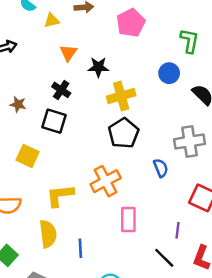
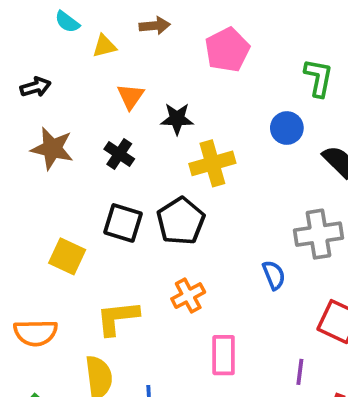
brown star: (18, 104) -> (52, 148), moved, size x1.6
black square: (54, 121) -> (123, 223), moved
black pentagon: (124, 133) -> (181, 221), moved
orange cross: (106, 181) -> (188, 296), size x0.7

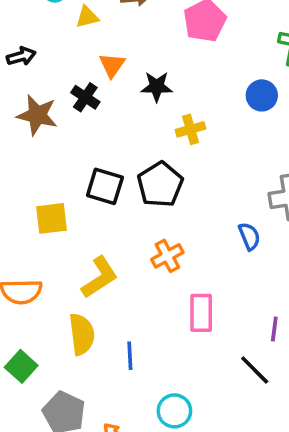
black cross: (119, 154) -> (85, 97), moved
yellow cross: (212, 163) -> (190, 129), size x0.7
yellow square: (67, 256) -> (51, 218), turned -32
yellow L-shape: (117, 318) -> (100, 277), turned 153

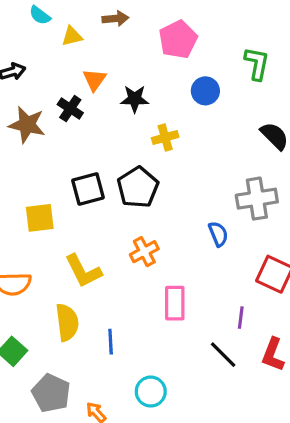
blue circle: (262, 95) -> (205, 91), moved
black square: (105, 186) -> (88, 189), turned -32
yellow L-shape: (100, 277) -> (83, 271), turned 96

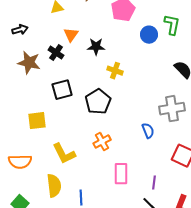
blue circle: (205, 91) -> (149, 35), moved
yellow cross: (165, 137) -> (115, 71), turned 35
black square: (88, 189) -> (62, 90), moved
purple line: (241, 318) -> (154, 183), moved

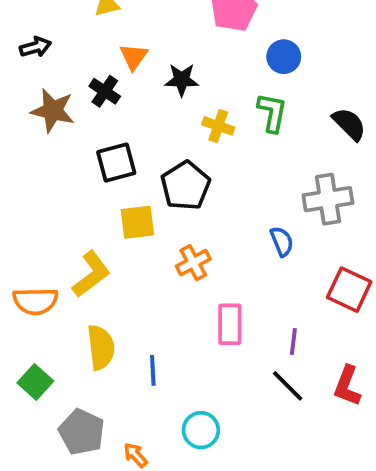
green L-shape: (172, 25) -> (272, 112), moved
yellow square: (37, 121) -> (137, 222), moved
yellow L-shape: (64, 154) -> (91, 274), moved, turned -100

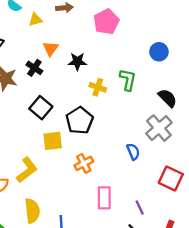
blue circle: (284, 57) -> (159, 52), moved
black semicircle: (349, 124) -> (168, 98), moved
black square: (116, 163) -> (41, 108), turned -35
gray cross: (328, 199) -> (159, 128), turned -32
purple line: (293, 342) -> (140, 207), turned -32

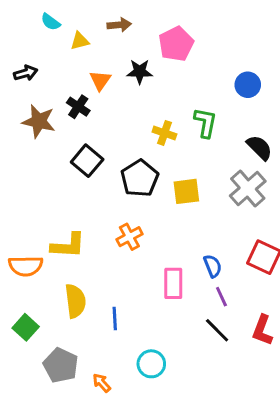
black star: (77, 61) -> (140, 72), moved
yellow square: (53, 141) -> (186, 191), moved
blue semicircle: (133, 152) -> (213, 266), moved
orange cross: (84, 163) -> (129, 237), moved
yellow L-shape: (27, 170) -> (68, 245), turned 40

